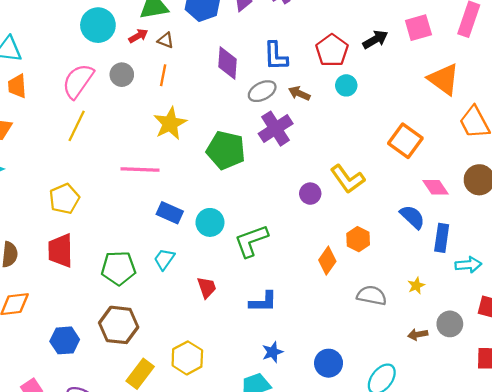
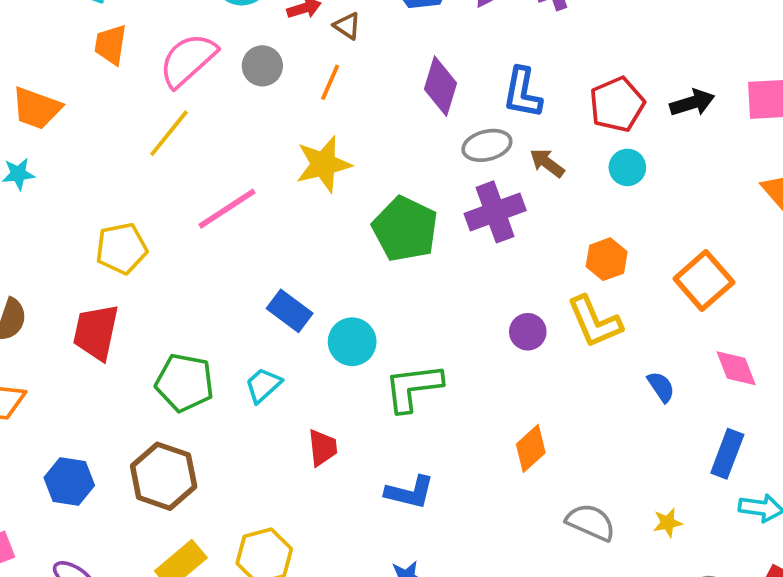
orange trapezoid: (17, 86) -> (111, 45), moved
pink line: (140, 170) -> (227, 209), moved, turned -48
blue semicircle: (412, 217) -> (661, 387), moved, size x0.7
orange hexagon: (358, 239) -> (607, 259), moved

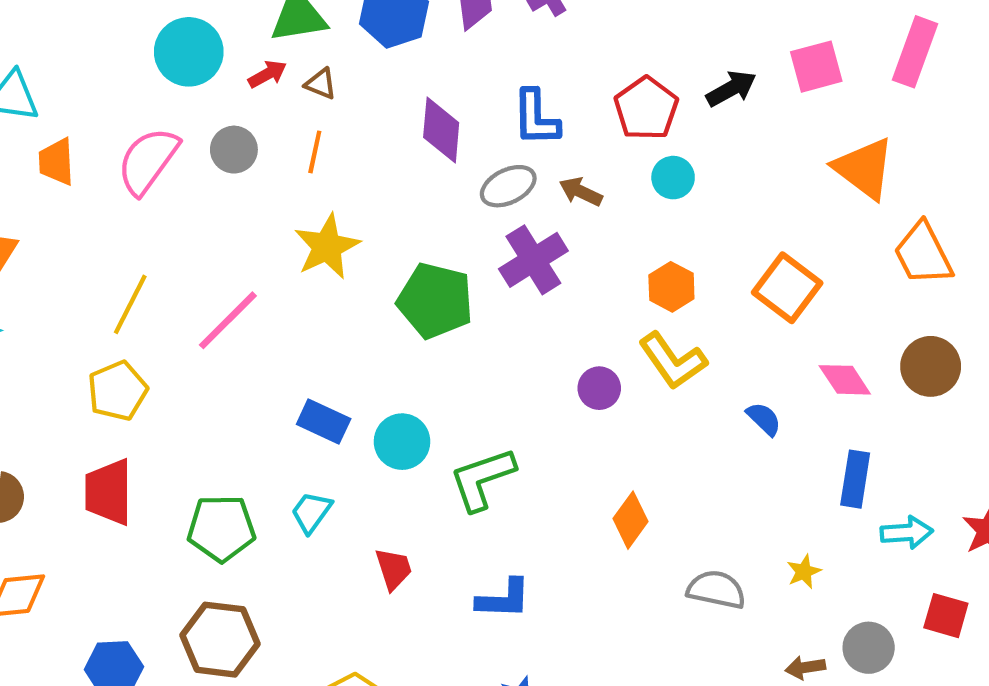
yellow line: (169, 133) -> (130, 304), moved

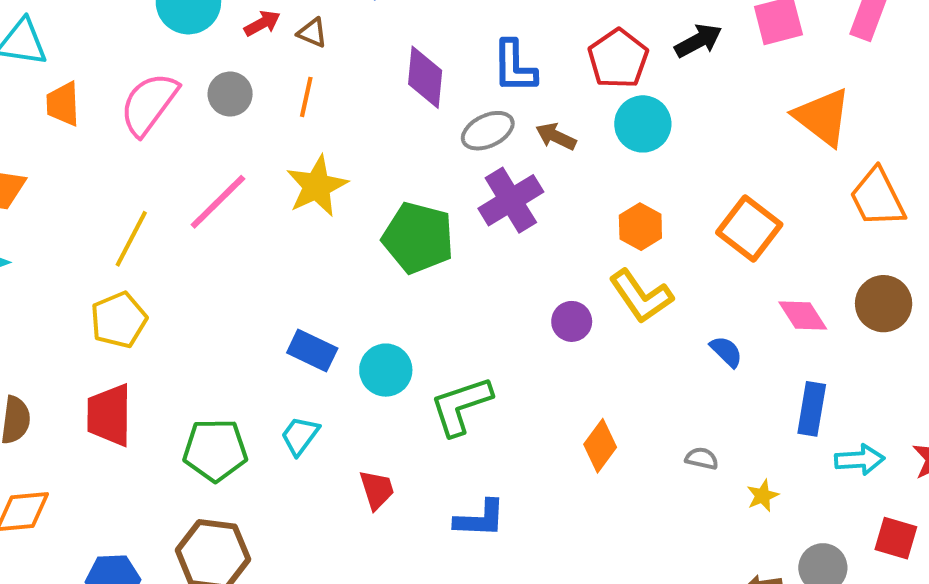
cyan circle: (673, 178) -> (643, 124), size x1.4
pink line: (228, 320) -> (218, 202), moved
gray semicircle: (716, 590) -> (702, 458), moved, size x0.6

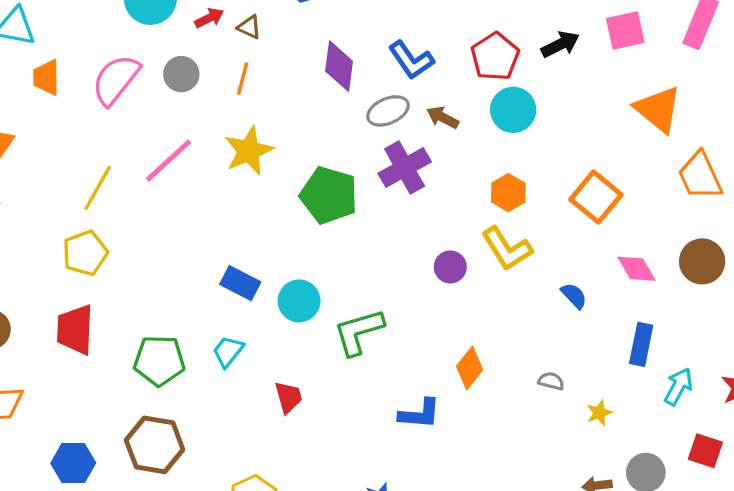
blue L-shape: (514, 67) -> (411, 60), turned -36
cyan arrow: (860, 460) -> (678, 387), turned -60
blue L-shape: (480, 519) -> (420, 414), moved

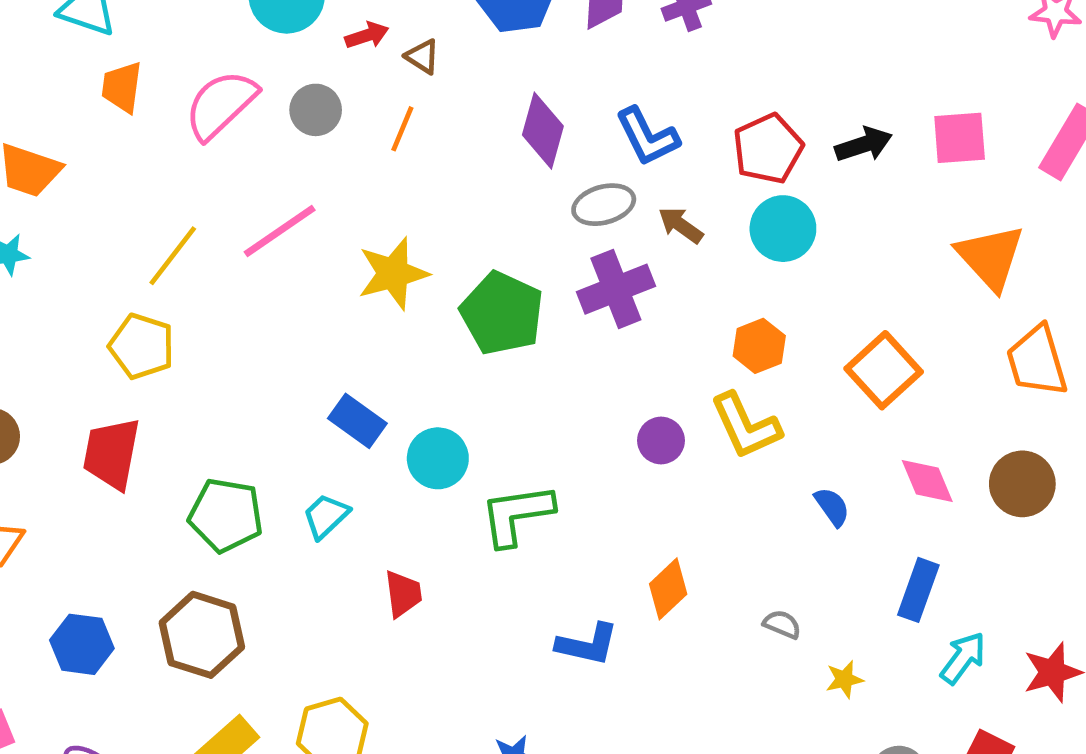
yellow star: (249, 151) -> (393, 273), moved
yellow pentagon: (85, 253) -> (142, 346), turned 30

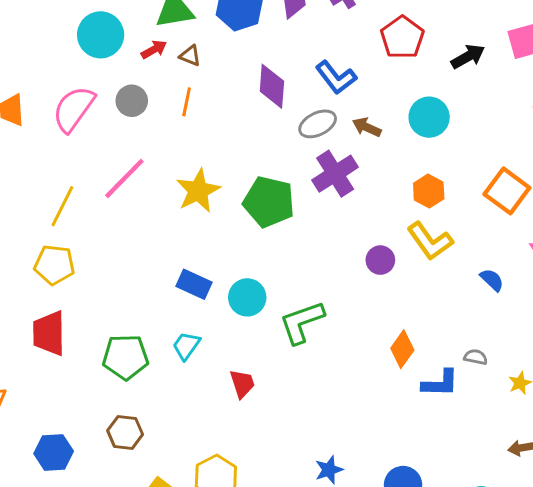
red pentagon: (768, 149) -> (402, 37), moved
brown hexagon: (202, 635) -> (125, 432), size x0.7
blue L-shape: (587, 644) -> (440, 383), moved

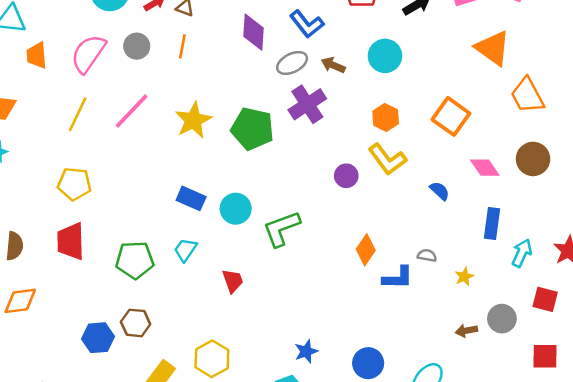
yellow line: (62, 206) -> (78, 114), moved
blue hexagon: (54, 452) -> (98, 338), moved

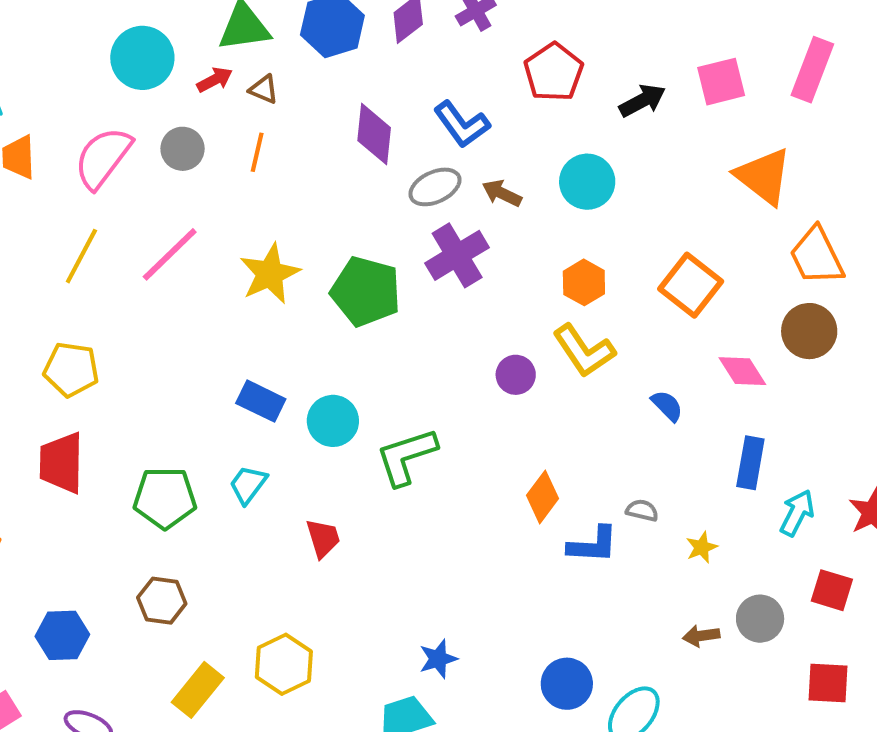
brown circle: (533, 159) -> (809, 331), moved
blue hexagon: (98, 338) -> (62, 635), moved
blue circle: (368, 363) -> (567, 684), moved

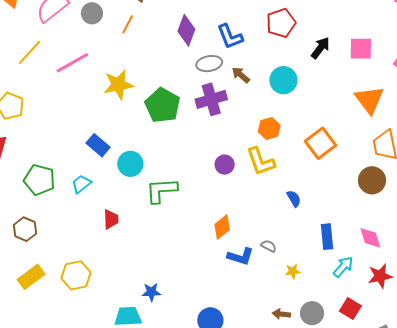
black arrow: (642, 101) -> (320, 48), turned -40
pink diamond: (742, 371) -> (370, 238), moved
blue rectangle: (750, 463) -> (327, 237), turned -30

